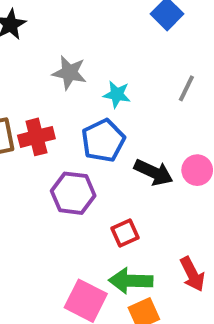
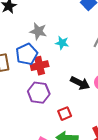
red cross: (36, 137) -> (40, 66), moved
blue pentagon: (103, 141) -> (27, 54), moved

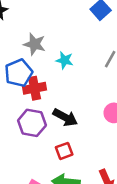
black arrow: (80, 83) -> (65, 117), moved

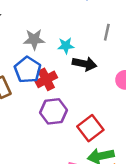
black arrow: (65, 117) -> (84, 64), moved
red square: (64, 151) -> (90, 128), size x1.5

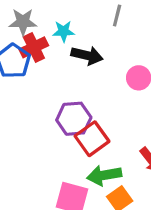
red cross: (46, 79) -> (34, 47), moved
purple hexagon: (53, 111) -> (74, 119), moved

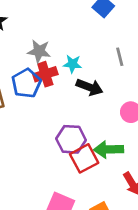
gray line: (117, 16) -> (120, 57), turned -36
green arrow: (104, 175) -> (109, 149), moved

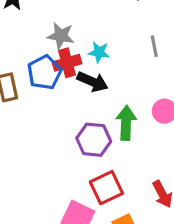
black arrow: (90, 87) -> (92, 82), moved
green arrow: (109, 149) -> (126, 123), moved, turned 92
red square: (84, 158) -> (106, 188), moved

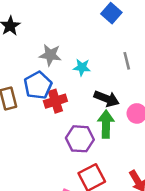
red cross: (67, 63) -> (55, 101), moved
black arrow: (92, 82) -> (107, 99), moved

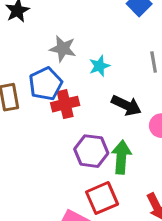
cyan star: (82, 67) -> (99, 66), turned -30
green arrow: (106, 124) -> (121, 157), moved

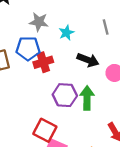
blue pentagon: (46, 84) -> (28, 48), turned 30
red square: (102, 198) -> (45, 130), moved, turned -35

